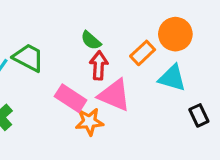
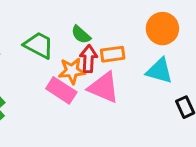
orange rectangle: (143, 53) -> (113, 54), moved, turned 35
green trapezoid: (28, 58) -> (39, 45), moved
orange star: (89, 122) -> (72, 71), moved

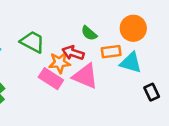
green semicircle: (81, 35) -> (89, 33), moved
orange rectangle: (113, 54) -> (111, 52), moved
red arrow: (88, 59) -> (73, 53), turned -75

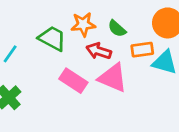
orange star: (60, 63) -> (83, 24), moved

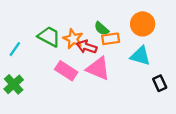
orange star: (83, 24) -> (73, 39), moved, turned 30
orange rectangle: (142, 50) -> (111, 39), moved

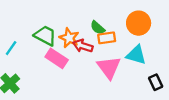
pink triangle: (98, 68) -> (109, 67), moved, turned 30
pink rectangle: (66, 71) -> (57, 58), moved

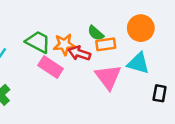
orange star: (69, 38) -> (64, 44), turned -30
black rectangle: (156, 82) -> (160, 93), turned 35

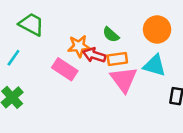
green trapezoid: (38, 42) -> (31, 24), moved
orange rectangle: (106, 44) -> (117, 59), moved

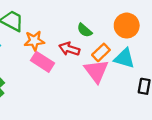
orange star: (79, 46) -> (34, 41), moved
orange rectangle: (117, 59) -> (101, 52), moved, turned -36

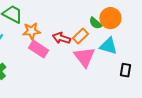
green semicircle: (85, 30) -> (95, 23), moved
orange rectangle: (101, 52) -> (80, 36), moved

